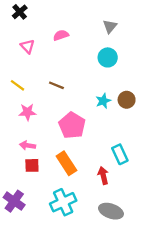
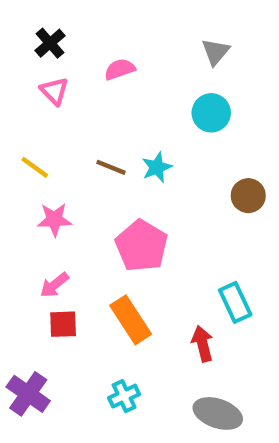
black cross: (20, 12) -> (50, 43), moved
cyan star: (103, 101) -> (157, 167), moved
pink arrow: (27, 145) -> (54, 285), turned -48
cyan cross: (63, 202) -> (124, 396), size x0.6

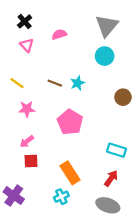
gray triangle: (216, 52) -> (107, 26), size x1.6
cyan rectangle: (235, 302) -> (116, 150), turned -48
orange rectangle: (131, 320) -> (70, 173), moved
red arrow: (203, 344) -> (111, 178), moved, turned 49

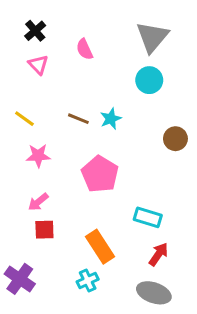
pink semicircle: (59, 34) -> (85, 49), turned -96
cyan rectangle: (116, 150) -> (148, 217), moved

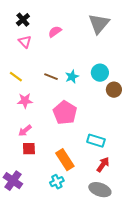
pink semicircle: (85, 49) -> (55, 32), turned 80
cyan circle: (149, 80) -> (100, 73), moved

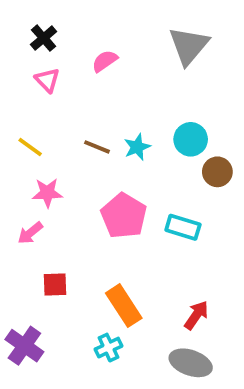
pink arrow: (25, 131) -> (30, 233), moved
cyan rectangle: (96, 141) -> (183, 227), moved

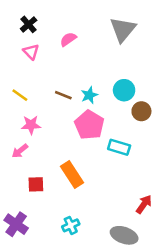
pink pentagon: (124, 216) -> (89, 125), moved
orange rectangle: (124, 306) -> (72, 175), moved
red arrow: (196, 315) -> (144, 204), moved

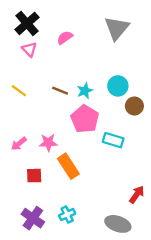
black cross: (29, 24) -> (27, 23), size x1.5
pink star: (31, 125) -> (48, 143), moved
purple cross: (16, 224) -> (33, 218), moved

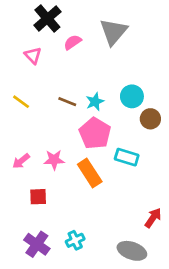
black cross: (27, 23) -> (47, 18), moved
gray triangle: (117, 28) -> (113, 32), moved
orange rectangle: (68, 166) -> (90, 173), moved

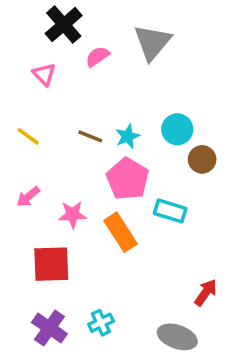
pink arrow: (21, 161) -> (28, 197), moved
red square: (38, 197) -> (51, 264), size x1.6

